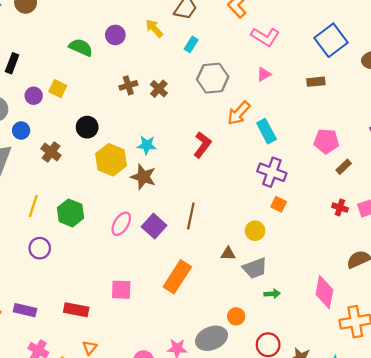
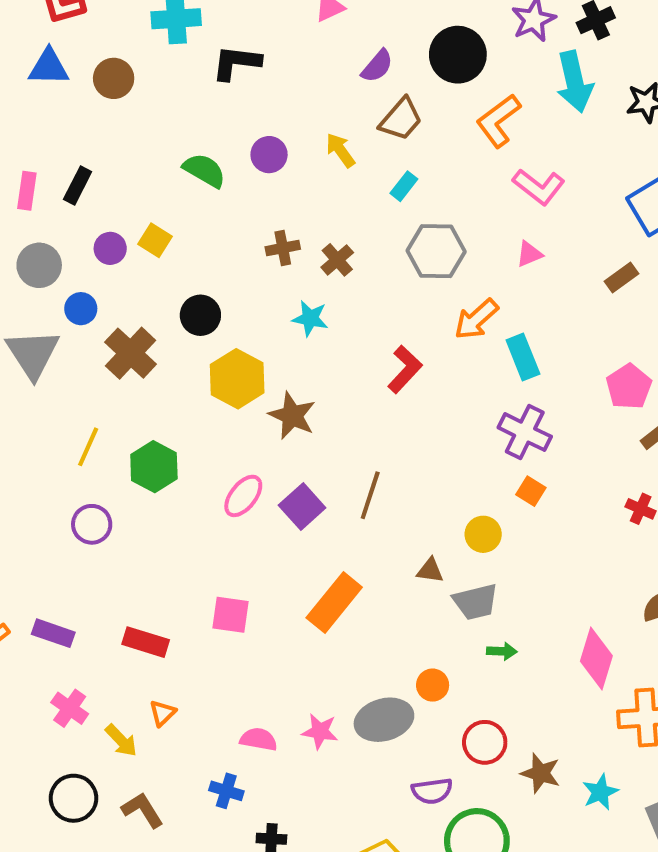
brown rectangle: (316, 82) -> (622, 277), turned -36
pink pentagon: (326, 141) -> (629, 387), turned 30
cyan star: (147, 145) -> (310, 318), moved
brown cross: (51, 152) -> (131, 353), size x1.4

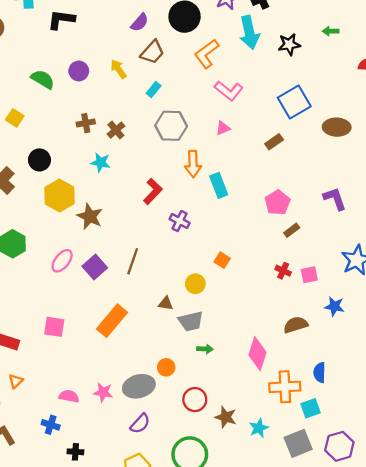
orange arrow: (476, 319) -> (193, 164), turned -50
purple cross: (525, 432) -> (180, 221), moved, size x0.7
purple semicircle: (432, 791) -> (140, 424), moved, turned -40

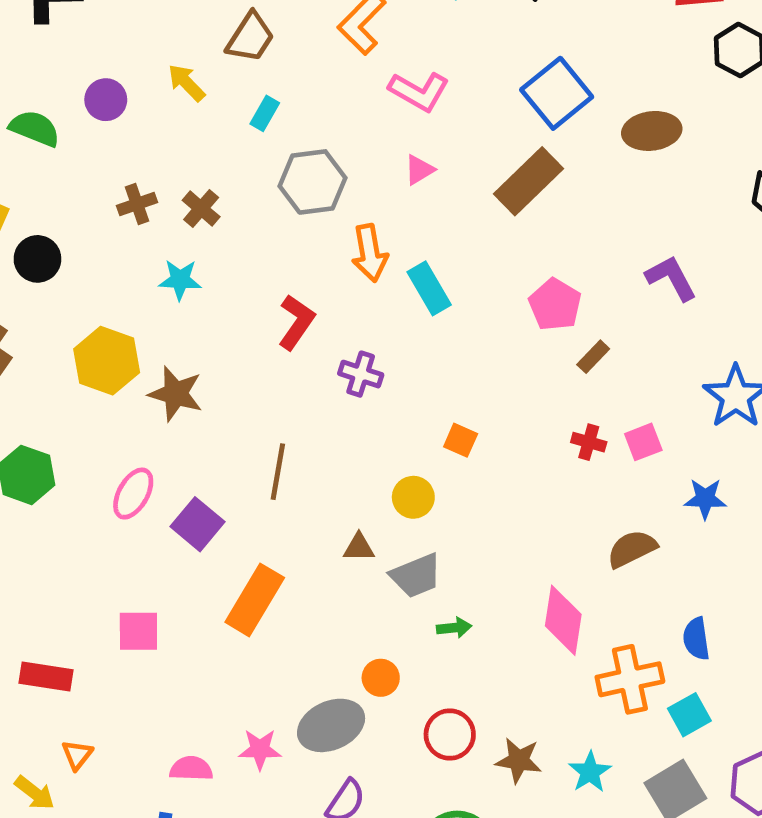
brown rectangle: (274, 142) -> (528, 181), size x1.8
black circle: (39, 160) -> (37, 259), moved
purple square: (95, 267) -> (197, 524), moved

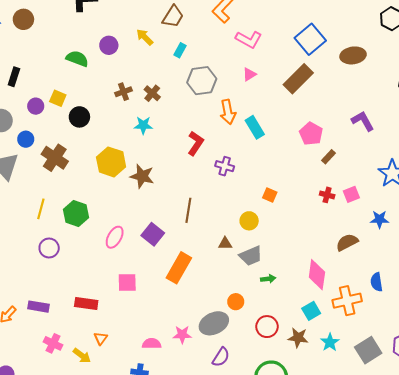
pink ellipse: (133, 494) -> (115, 237), moved
cyan square: (689, 715) -> (311, 311), moved

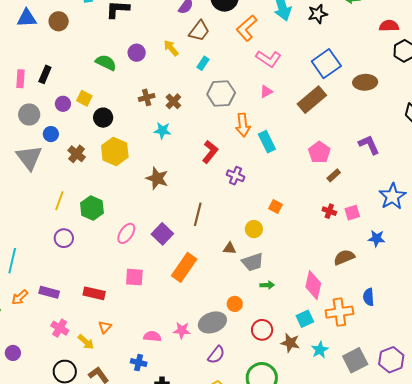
brown cross: (55, 158) -> (77, 154), size x0.7
yellow hexagon: (111, 162) -> (115, 151), moved

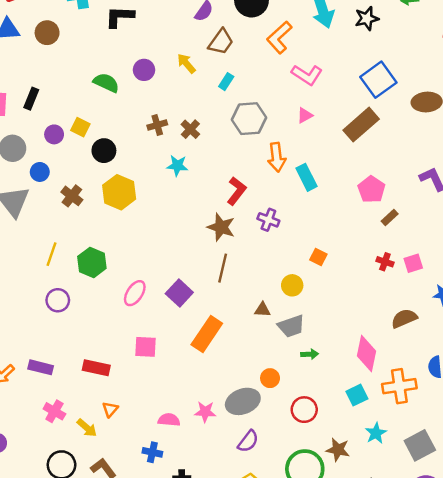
brown star: (157, 178) -> (221, 227), moved
brown star: (290, 343) -> (338, 450), moved

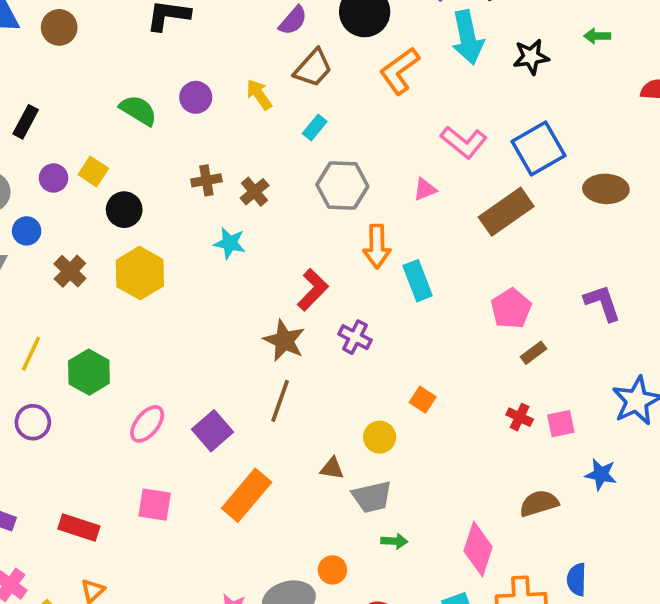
pink L-shape: (307, 75) -> (464, 142), moved

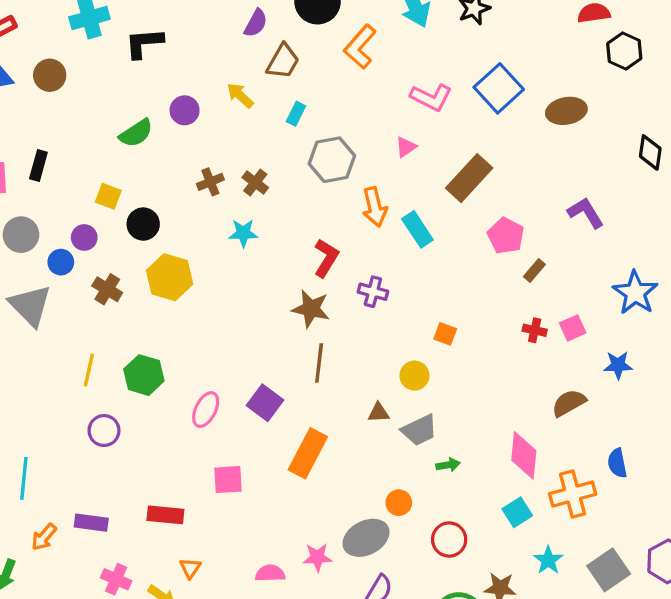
green semicircle: (138, 110) -> (136, 133), turned 128
purple circle: (54, 178) -> (84, 237), moved
brown rectangle: (506, 212) -> (469, 178), moved

